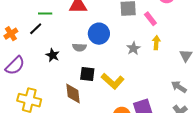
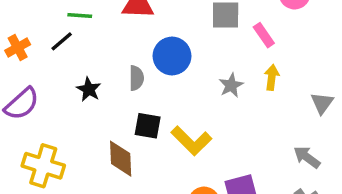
gray semicircle: (79, 47) -> (136, 78), turned -96

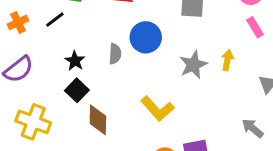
pink rectangle: (264, 35) -> (255, 27), moved
gray star: (231, 85) -> (193, 65), size x1.4
black square: (148, 126) -> (77, 90), moved, turned 30

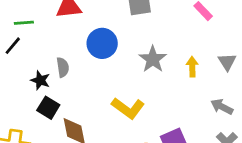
gray semicircle: (115, 54) -> (63, 67), moved
yellow arrow: (227, 60) -> (192, 67), moved

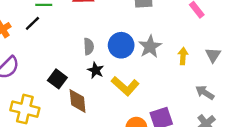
blue circle: (102, 43) -> (121, 45), moved
gray semicircle: (63, 67) -> (89, 46), moved
black star: (40, 80) -> (96, 70), moved

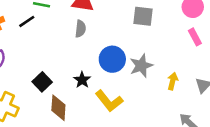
gray semicircle: (89, 46) -> (80, 29), moved

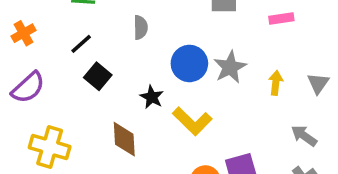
black line: (27, 21) -> (81, 44), moved
pink rectangle: (195, 37) -> (281, 18), moved, turned -63
black square: (42, 82) -> (98, 76), moved

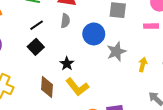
black line: (81, 44) -> (37, 25), moved
blue circle: (189, 63) -> (94, 34), moved
yellow L-shape: (192, 121) -> (77, 87), moved

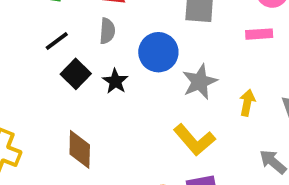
black square: (36, 47) -> (76, 74), moved
black star: (67, 64) -> (115, 81), moved
yellow L-shape: (77, 87) -> (194, 140), moved

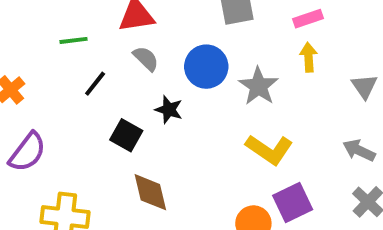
gray semicircle: (107, 31) -> (146, 59), turned -35
black square: (76, 74) -> (126, 135), moved
yellow arrow: (247, 103) -> (309, 57), moved

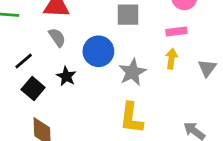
black line: (95, 84) -> (24, 61), moved
gray triangle: (364, 86) -> (207, 68), moved
yellow L-shape: (269, 149) -> (131, 118), turned 52

